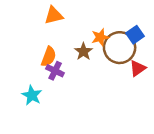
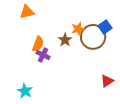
orange triangle: (54, 15) -> (27, 12), moved
red triangle: (138, 68) -> (107, 81), moved
cyan star: (32, 95) -> (25, 91), moved

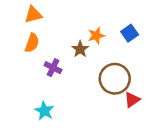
brown circle: (93, 37) -> (115, 79), moved
orange semicircle: (38, 44) -> (32, 43), moved
cyan star: (25, 91) -> (44, 111), moved

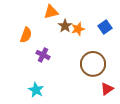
orange triangle: (33, 15) -> (51, 12), moved
brown star: (80, 49) -> (65, 26), moved
red triangle: (132, 100) -> (107, 89), moved

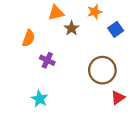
orange star: (78, 29) -> (95, 12), moved

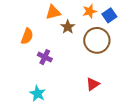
blue square: (116, 29) -> (109, 15), moved
brown circle: (102, 70) -> (97, 40), moved
red triangle: (118, 98) -> (93, 84), moved

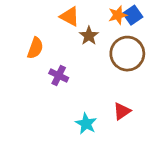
orange triangle: (53, 12) -> (70, 16), turned 42
blue square: (109, 15) -> (133, 15), moved
cyan star: (37, 94) -> (86, 124), moved

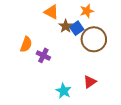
blue square: (133, 15) -> (77, 28), moved
orange semicircle: (35, 48) -> (26, 44), moved

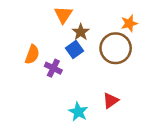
orange star: (87, 11) -> (129, 23), moved
orange triangle: (51, 12) -> (63, 15), turned 35
blue square: (77, 28) -> (74, 49), moved

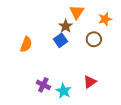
orange triangle: (63, 15) -> (77, 12), moved
brown circle: (116, 48) -> (94, 39), size x0.6
purple cross: (53, 68) -> (43, 85), moved

